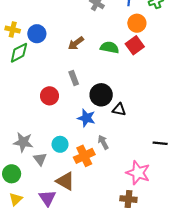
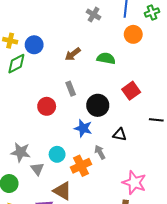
red square: (135, 45) -> (131, 91), moved
black triangle: (119, 110) -> (120, 134), moved
black line: (160, 143) -> (156, 120), moved

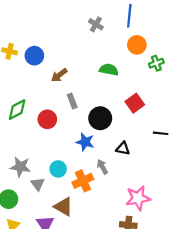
green cross: (152, 12) -> (156, 63), moved
brown arrow: (73, 54) -> (59, 75), moved
green diamond: (16, 64) -> (17, 110), moved
pink star: (134, 182) -> (138, 198), turned -30

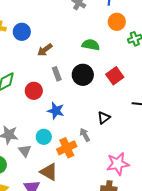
black circle: (100, 118) -> (83, 75), moved
blue star: (85, 142) -> (56, 111), moved
black triangle: (123, 148) -> (104, 118), turned -48

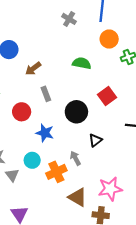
black circle: (83, 75) -> (76, 112), moved
brown triangle: (49, 172) -> (77, 197), moved

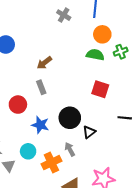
green semicircle: (82, 63) -> (95, 55), moved
brown arrow: (33, 69) -> (44, 63), moved
red square: (107, 96) -> (100, 89), turned -36
black circle: (76, 112) -> (70, 118), moved

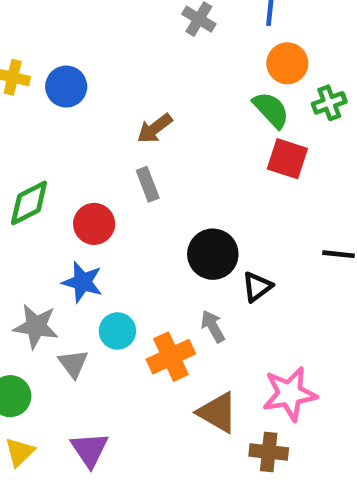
green semicircle: (95, 55) -> (271, 110), turned 36
red square: (100, 89) -> (287, 159), moved
blue star: (40, 125) -> (82, 282), moved

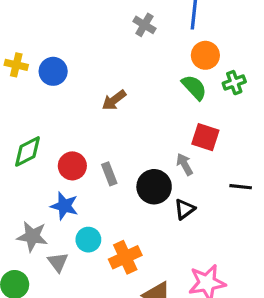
red square: (287, 159) -> (205, 137), moved
gray rectangle: (148, 184) -> (109, 174), moved
gray arrow: (213, 326) -> (185, 164), moved

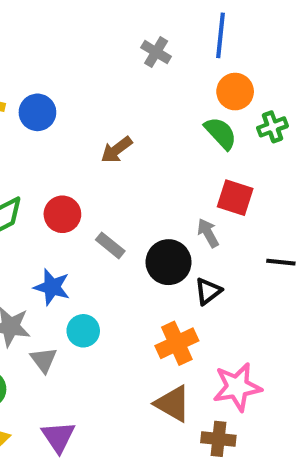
red circle: (72, 166) -> (62, 214), moved
gray rectangle: (109, 174) -> (110, 245), turned -30
orange cross: (125, 257) -> (177, 343), moved

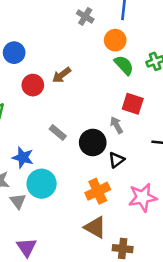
orange circle: (235, 92) -> (115, 40), moved
red circle: (62, 214) -> (33, 85), moved
cyan circle: (83, 331) -> (42, 184), size x1.5
pink star: (237, 387) -> (143, 197), moved

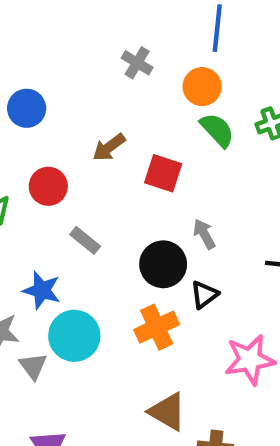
gray cross: (85, 16) -> (137, 63), moved
red circle: (33, 85) -> (48, 186), moved
red square: (133, 104) -> (163, 173), moved
gray rectangle: (58, 132) -> (85, 240), moved
orange cross: (98, 191) -> (157, 327), moved

